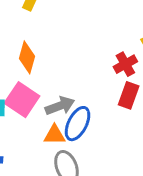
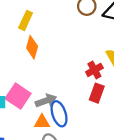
orange diamond: (27, 57) -> (32, 47), moved
blue ellipse: (78, 124) -> (59, 114), turned -45

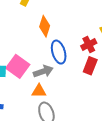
orange diamond: (32, 47) -> (45, 26), moved
blue ellipse: (59, 114) -> (59, 52), moved

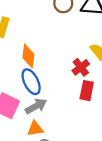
blue ellipse: (59, 52) -> (31, 82), moved

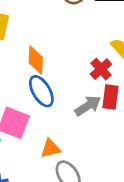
gray arrow: (36, 106) -> (88, 106), moved

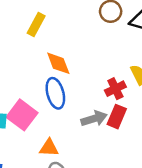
orange diamond: (36, 60) -> (58, 63), turned -40

